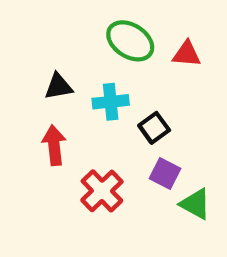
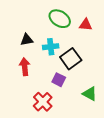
black square: (154, 128) -> (71, 59), size x1.5
purple square: (165, 173) -> (59, 80), moved
red cross: (102, 191) -> (43, 102), moved

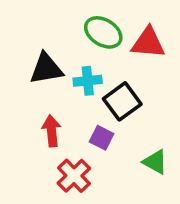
red triangle: (86, 25) -> (148, 43), size x1.5
black triangle: (27, 40) -> (46, 69), size x1.5
red arrow: (25, 67) -> (51, 131), moved

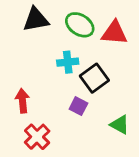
black triangle: (46, 69) -> (36, 19), moved
red arrow: (51, 131) -> (22, 101), moved
red cross: (74, 176) -> (37, 137), moved

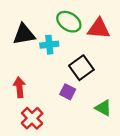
black triangle: (36, 19) -> (24, 34), moved
cyan cross: (68, 62) -> (49, 45), moved

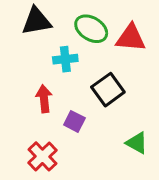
black triangle: (24, 34) -> (36, 21), moved
red arrow: (19, 87) -> (44, 99), moved
purple square: (68, 92) -> (74, 121), moved

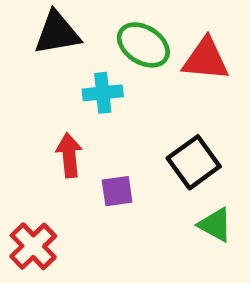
black square: (108, 90) -> (194, 162), moved
purple square: (74, 121) -> (117, 191), turned -35
red cross: (43, 156) -> (33, 246), moved

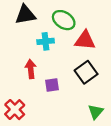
red triangle: (206, 59) -> (85, 40), moved
green triangle: (215, 225) -> (96, 112), moved, turned 42

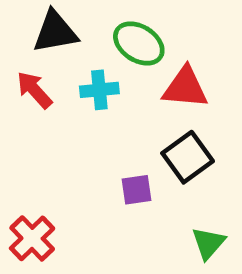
red arrow: (31, 69) -> (34, 90), moved, turned -36
purple square: (52, 85) -> (137, 190), moved

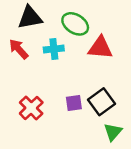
black square: (188, 157) -> (102, 102), moved
red cross: (32, 238) -> (31, 108), moved

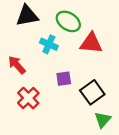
red arrow: (19, 49) -> (17, 65), moved
cyan cross: (54, 49) -> (49, 44), turned 30
purple square: (74, 103) -> (64, 79), moved

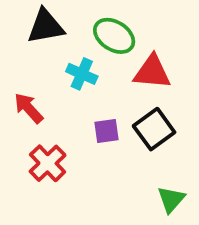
black square: (92, 92) -> (154, 129), moved

